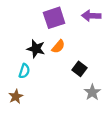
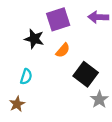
black star: (36, 49) -> (34, 39), moved
black square: (80, 69) -> (86, 74), size x1.5

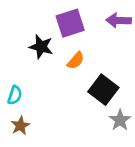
cyan semicircle: (26, 77) -> (15, 95), moved

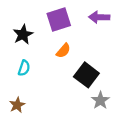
black star: (41, 47) -> (23, 35), moved, turned 30
cyan semicircle: (15, 95) -> (24, 68), moved

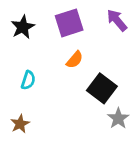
purple arrow: (99, 17) -> (117, 20), turned 48
black star: (23, 35) -> (23, 27), moved

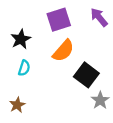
black star: (23, 27) -> (21, 39), moved
orange semicircle: (75, 60) -> (63, 51), size x1.5

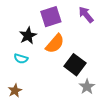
black star: (21, 39) -> (28, 36), moved
cyan semicircle: (24, 68) -> (21, 59), turned 88

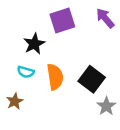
orange semicircle: (55, 44) -> (55, 77), moved, turned -50
brown star: (15, 91) -> (15, 101), moved

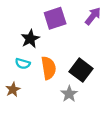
purple arrow: (105, 18) -> (93, 16), turned 78
gray star: (106, 106) -> (69, 94), moved

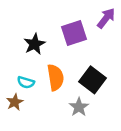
purple square: (55, 18) -> (74, 33), moved
cyan semicircle: (23, 64) -> (26, 82), moved

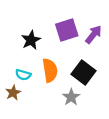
purple arrow: (106, 18) -> (94, 35), moved

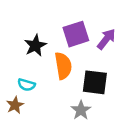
orange semicircle: (50, 70) -> (63, 66), moved
black square: (83, 73) -> (95, 82), turned -30

